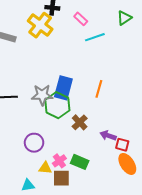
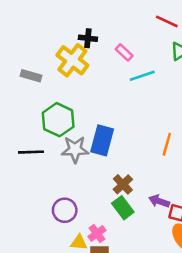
orange line: (99, 89) -> (167, 144), moved
green hexagon: (57, 105) -> (58, 120), moved
green rectangle: (80, 162) -> (123, 208), moved, turned 30

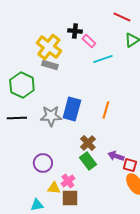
black cross: (88, 38) -> (75, 31), moved
gray rectangle: (31, 76) -> (50, 65), moved
green hexagon: (58, 120) -> (22, 85), moved
orange line: (167, 144) -> (106, 110), moved

